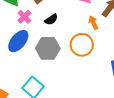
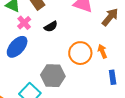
orange arrow: (93, 23) -> (102, 51), moved
gray hexagon: (48, 48) -> (53, 76), moved

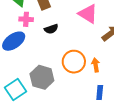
pink cross: (24, 23) -> (26, 19), turned 32

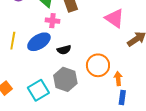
black semicircle: (51, 29) -> (64, 50), moved
orange arrow: (96, 65) -> (118, 79), moved

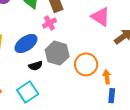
pink cross: (52, 21) -> (49, 23), moved, turned -32
black semicircle: (64, 50) -> (36, 66), moved
gray hexagon: (65, 79) -> (57, 53), moved

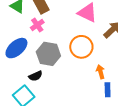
orange circle: (86, 64) -> (81, 47), moved
black semicircle: (36, 66) -> (36, 76), moved

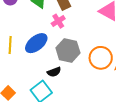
orange circle: (81, 47) -> (101, 58), moved

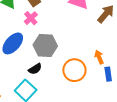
orange circle: (101, 58) -> (74, 70), moved

